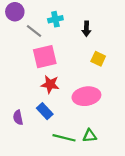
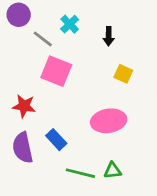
cyan cross: (55, 19) -> (70, 24), turned -32
pink square: (45, 57) -> (56, 71), turned 35
red star: (50, 84) -> (24, 106), moved
purple semicircle: (18, 118) -> (23, 148), size x1.6

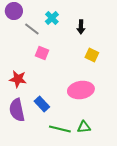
pink square: (56, 71) -> (42, 53), size x0.6

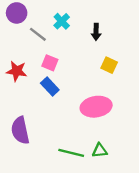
red star: (18, 79) -> (17, 71), moved
blue rectangle: (42, 104) -> (50, 86), moved

